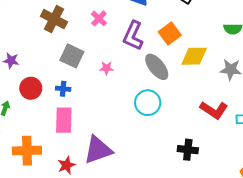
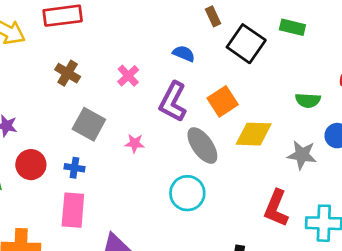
brown cross: (54, 19) -> (68, 73), size x0.7
red L-shape: (214, 110) -> (276, 208), turned 76

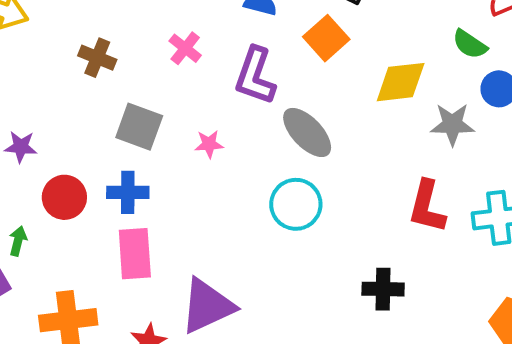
green semicircle: (308, 100) -> (470, 44), moved, turned 40
orange square: (223, 101) -> (326, 38), moved
yellow diamond: (254, 134) -> (401, 82), moved
blue cross: (74, 168) -> (128, 192), size x1.4

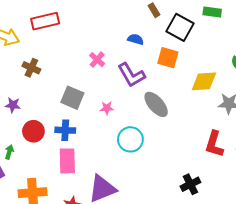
orange square: (326, 38) -> (168, 58), turned -35
brown cross: (97, 58) -> (31, 68), moved
purple L-shape: (255, 76) -> (131, 75), turned -52
cyan circle: (296, 204) -> (130, 139), moved
black cross: (383, 289) -> (190, 184), turned -30

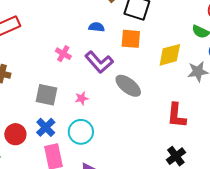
blue cross: (65, 130) -> (46, 127), turned -36
cyan circle: (130, 139) -> (81, 132), moved
red L-shape: (214, 144) -> (177, 116), moved

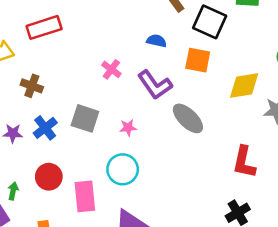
blue cross: (46, 127) -> (45, 128), moved
red circle: (15, 134) -> (49, 177), moved

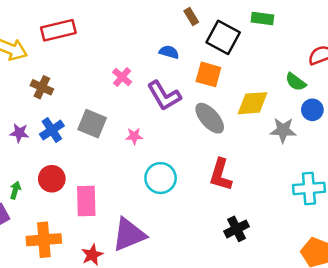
gray ellipse: (188, 118) -> (210, 118), moved
red L-shape: (244, 162) -> (221, 175), moved
cyan circle: (123, 169) -> (161, 178), moved

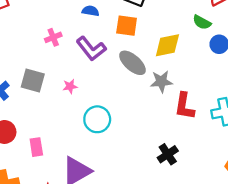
pink cross: (122, 77) -> (53, 37), turned 35
gray star: (283, 130) -> (161, 81), moved
red L-shape: (221, 175) -> (184, 106), moved
pink rectangle: (86, 201) -> (36, 147), size x0.7

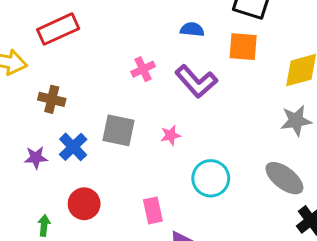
gray ellipse: (132, 63) -> (284, 178), moved
pink rectangle: (36, 147) -> (153, 210), moved

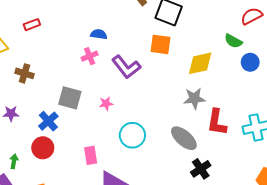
red rectangle: (58, 29) -> (32, 25), size x0.6
blue semicircle: (192, 29) -> (99, 34), moved
blue cross: (73, 147) -> (48, 121), moved

